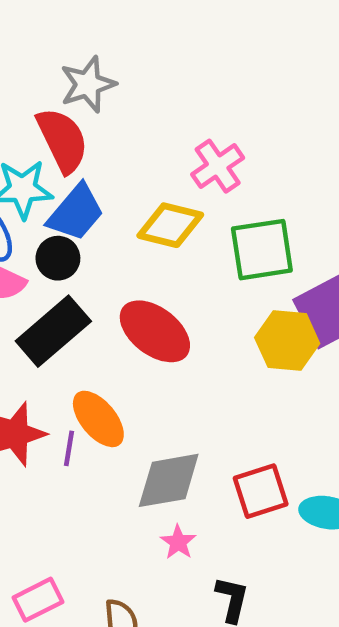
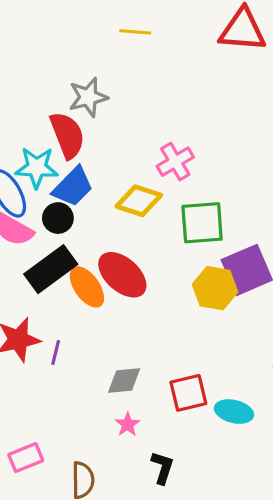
orange ellipse: (98, 419) -> (87, 287), moved
gray diamond: (169, 480) -> (124, 380), size x0.7

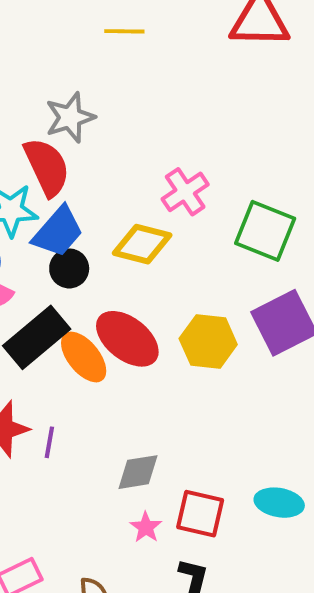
black circle: (58, 218) -> (69, 268), moved
green square: (202, 223) -> (265, 231), moved, turned 30
yellow hexagon: (215, 288) -> (208, 341), moved
red square: (188, 393) -> (200, 514), moved, turned 30

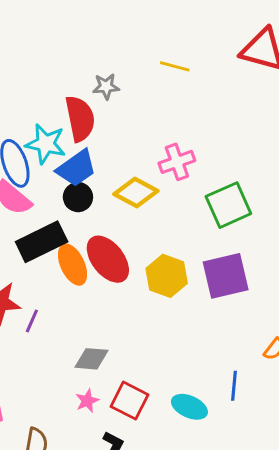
yellow line: (124, 31) -> (175, 66), moved
gray star: (70, 117) -> (106, 87), size x0.7
green square: (265, 231) -> (228, 205), turned 30

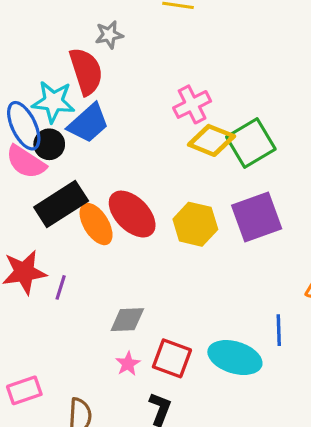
yellow diamond: (136, 192) -> (211, 140), moved
black circle: (78, 197) -> (49, 144), moved
cyan ellipse: (189, 407) -> (235, 358), size x1.4

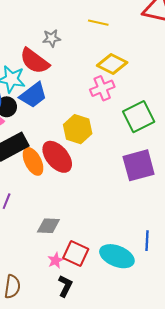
red semicircle: (86, 71) -> (35, 61), turned 140
yellow diamond: (211, 140) -> (112, 64), moved
yellow hexagon: (195, 224) -> (78, 129), moved
pink star: (128, 364) -> (55, 260), moved

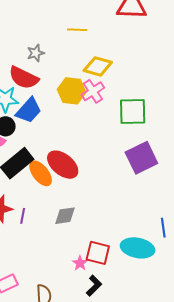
green square: (139, 117) -> (133, 111), turned 36
yellow hexagon: (78, 129) -> (72, 91), moved
gray diamond: (48, 226) -> (65, 216), moved
black L-shape: (65, 286) -> (94, 286), turned 30

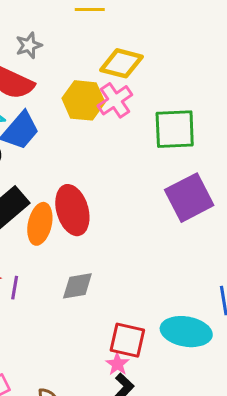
red ellipse: (63, 165) -> (72, 210), turned 36
orange ellipse: (41, 173) -> (40, 224), turned 52
pink star: (80, 263) -> (117, 364), moved

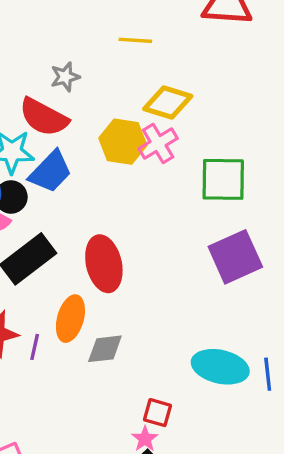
orange ellipse: (40, 224) -> (70, 319), moved
cyan ellipse: (186, 332) -> (220, 367), moved
red square: (127, 340) -> (158, 413), size x0.7

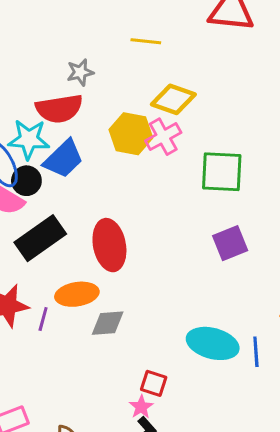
red semicircle: (44, 117) -> (59, 109), turned -39
purple square: (235, 257) -> (230, 243), size x0.7
orange ellipse: (70, 319) -> (77, 294), turned 63

